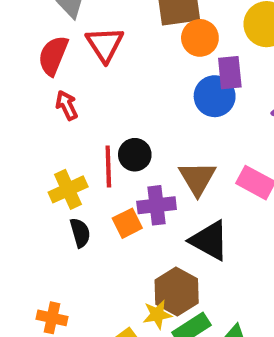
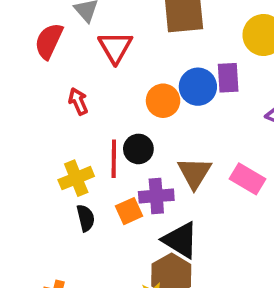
orange circle: (200, 38) -> (163, 101), moved
red semicircle: (53, 56) -> (49, 41), moved
blue circle: (215, 96) -> (198, 87), moved
black triangle: (209, 240) -> (180, 240), moved

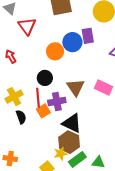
red line: (114, 159) -> (38, 98), moved

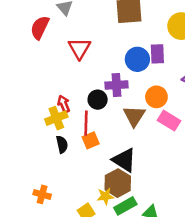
red triangle: (27, 26) -> (80, 48), moved
orange circle: (55, 51) -> (156, 97), moved
red arrow: (11, 56) -> (64, 104), moved
purple cross: (57, 101) -> (117, 85), moved

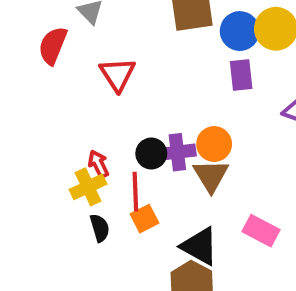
blue circle: (137, 59) -> (240, 31), moved
purple cross: (117, 85) -> (177, 152), moved
orange circle: (156, 97) -> (214, 144), moved
pink rectangle: (169, 121) -> (261, 231), moved

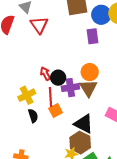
red triangle: (118, 74) -> (39, 25), moved
purple rectangle: (241, 75) -> (93, 36), moved
purple cross: (177, 152) -> (70, 88), moved
red arrow: (98, 164) -> (45, 74), moved

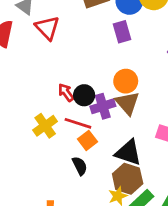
red line: (51, 97) -> (78, 123), turned -60
black semicircle: (33, 116) -> (80, 166), moved

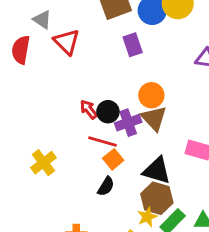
purple rectangle: (122, 32) -> (133, 45), moved
yellow cross: (45, 126) -> (43, 163), moved
black semicircle: (80, 166) -> (106, 186), turned 60

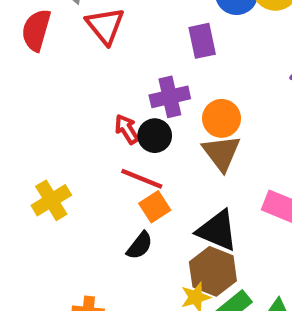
purple cross: (128, 123) -> (170, 97), moved

